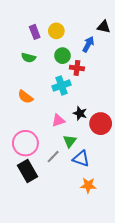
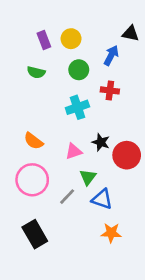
red cross: (77, 68) -> (110, 90), moved
orange semicircle: (25, 97) -> (33, 141), moved
black rectangle: (27, 171) -> (35, 234), moved

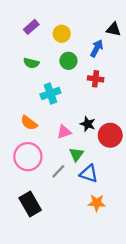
purple rectangle: (44, 40) -> (31, 27), moved, turned 70
cyan cross: (77, 107) -> (50, 94), moved

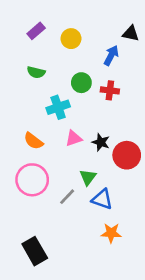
green circle: (68, 61) -> (81, 83), moved
pink triangle: (64, 132) -> (74, 138), moved
black rectangle: (30, 204) -> (35, 251), moved

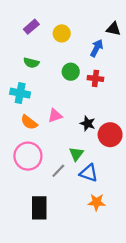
cyan cross: (58, 107) -> (20, 93), moved, turned 30
pink triangle: (74, 138) -> (55, 116), moved
black rectangle: (35, 251) -> (39, 208), moved, turned 30

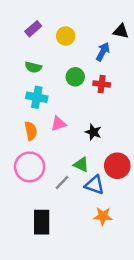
cyan cross: (20, 93) -> (37, 97), moved
orange semicircle: (29, 122) -> (31, 131), turned -138
red circle: (110, 135) -> (117, 166), moved
green triangle: (76, 154) -> (81, 165), turned -42

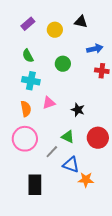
black triangle: (121, 31) -> (81, 22), moved
blue arrow: (103, 52) -> (95, 49), moved, turned 49
green semicircle: (33, 67) -> (28, 56), turned 48
red cross: (102, 84) -> (102, 71), moved
blue triangle: (94, 185) -> (71, 165), moved

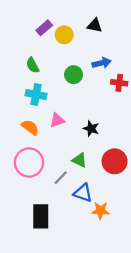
purple rectangle: (28, 24) -> (44, 28), moved
blue arrow: (95, 49) -> (102, 63), moved
orange semicircle: (26, 109) -> (30, 127), turned -42

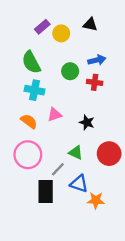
green semicircle: (33, 65) -> (31, 62), size x1.5
red cross: (119, 83) -> (95, 82), moved
black rectangle: (41, 216) -> (46, 191), moved

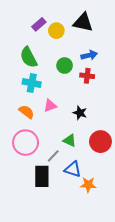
black triangle: (90, 24) -> (83, 22), size x1.5

